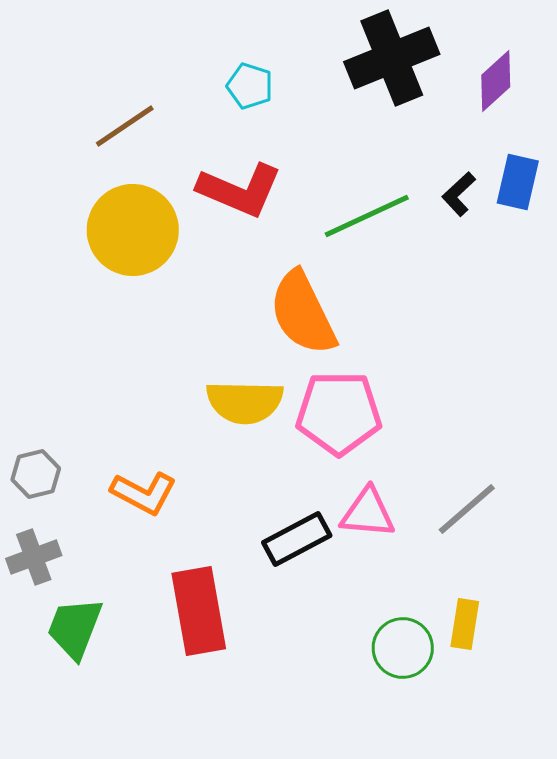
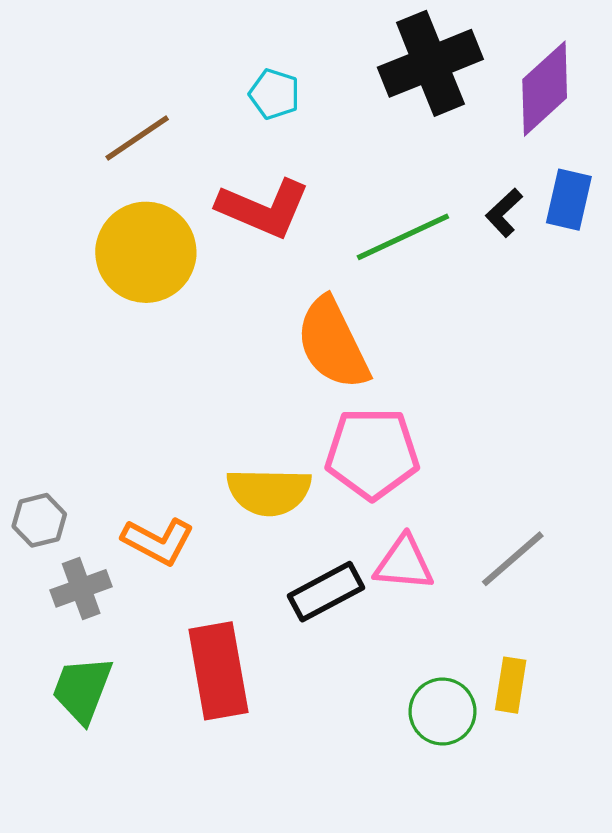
purple diamond: (496, 81) -> (545, 89), size x1.4
yellow semicircle: (245, 402) -> (269, 492), moved
gray cross: (34, 557) -> (81, 588), moved

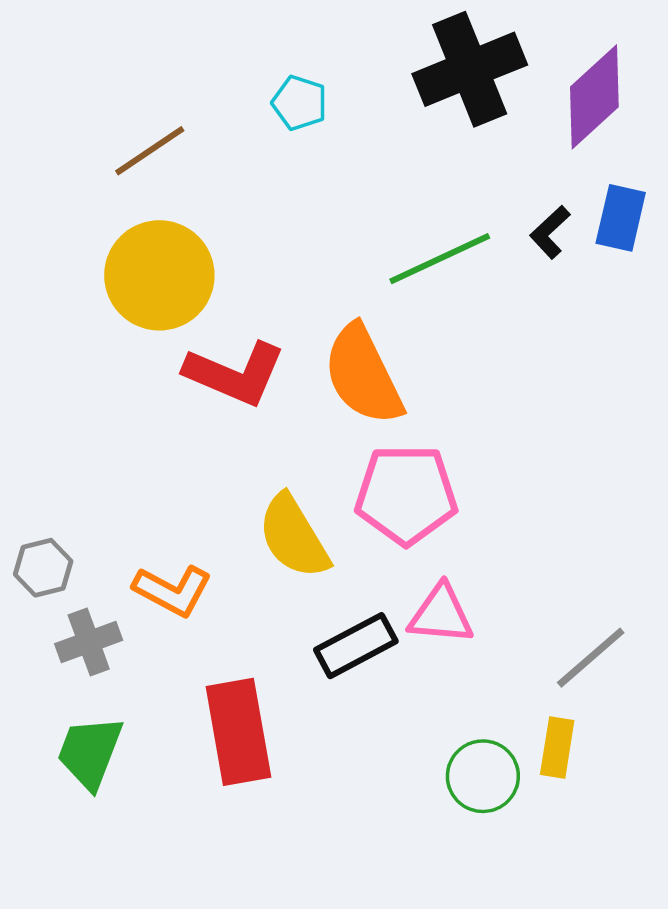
red L-shape: (263, 208) -> (235, 374), moved
yellow semicircle: (269, 492) -> (294, 537), turned 58
gray line: (513, 559) -> (591, 658), moved

